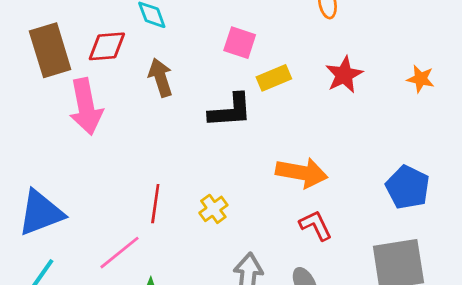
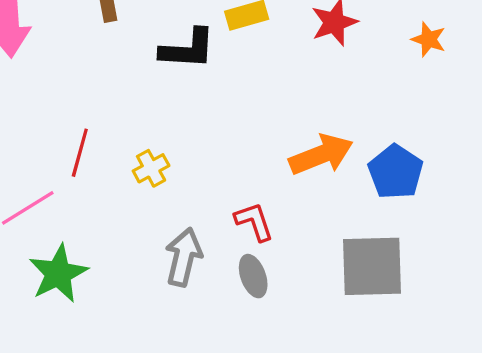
orange arrow: (302, 173) -> (321, 155), moved, turned -39
red L-shape: (316, 225) -> (254, 222), moved

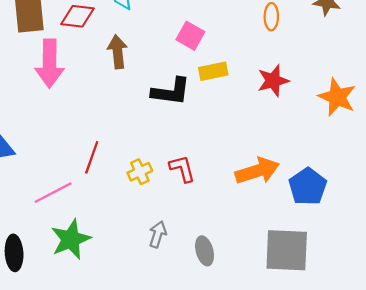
orange star: (429, 39) -> (337, 97), size x1.6
red L-shape: (254, 222) -> (182, 169), moved
gray arrow: (184, 257) -> (158, 234), size x0.7

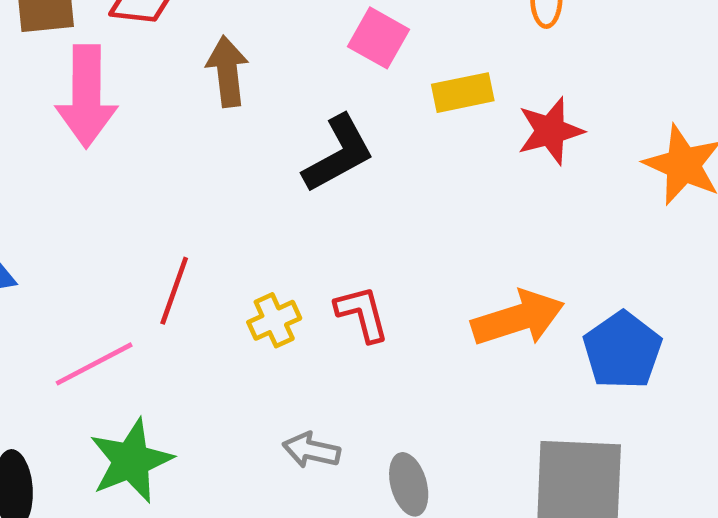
yellow rectangle: (213, 71) -> (463, 93), moved
black L-shape: (171, 92) -> (338, 154), turned -36
gray arrow: (158, 234) -> (311, 450), turned -95

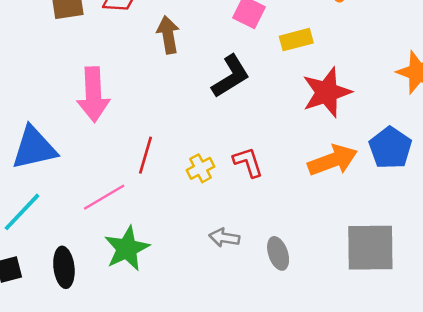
pink arrow: (86, 96) -> (93, 95), moved
red star: (550, 131) -> (327, 92), moved, size x1.4
blue pentagon: (622, 350) -> (390, 148), moved

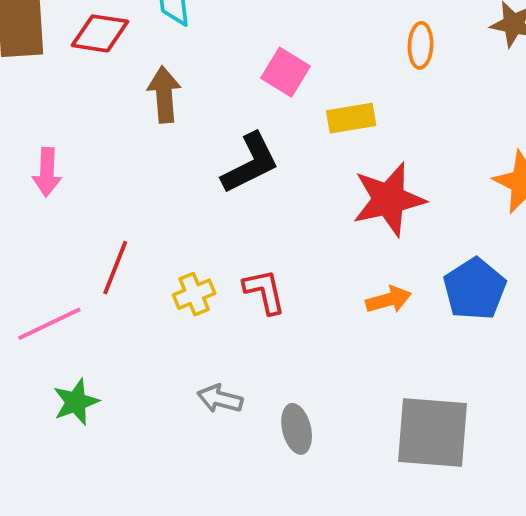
pink arrow: (93, 95) -> (47, 172), size x0.6
orange arrow: (333, 160) -> (388, 300), size x0.6
green star: (127, 249) -> (76, 402), size x0.7

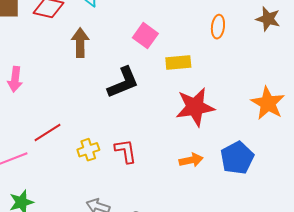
red line: (115, 268) -> (48, 133), turned 32

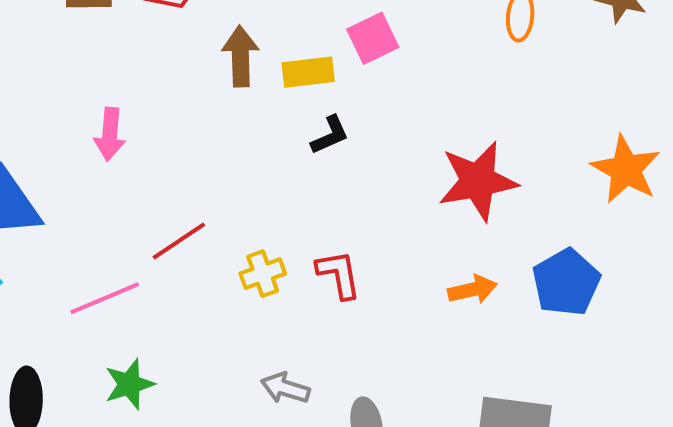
pink square: (145, 36) -> (373, 38), turned 30
yellow rectangle: (178, 62) -> (308, 72), moved
black L-shape: (123, 83) -> (330, 135), size x0.6

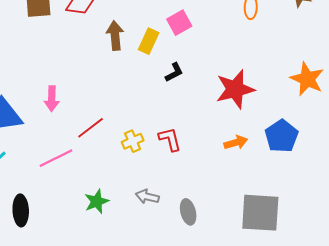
yellow rectangle: (308, 72) -> (149, 41), turned -55
pink arrow: (110, 134) -> (52, 99), moved
black L-shape: (330, 135) -> (174, 72), moved
green star: (129, 384) -> (97, 202), moved

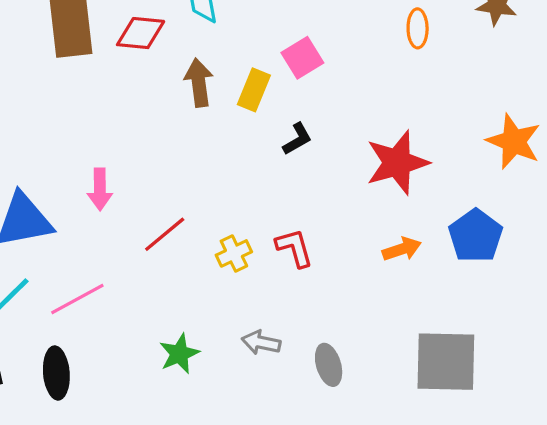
pink line: (56, 158) -> (77, 299), moved

